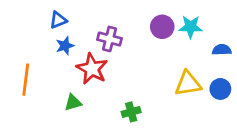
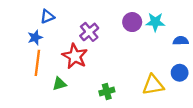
purple cross: (109, 39) -> (89, 32), turned 36
blue star: (65, 46) -> (35, 37), moved
orange line: (26, 80) -> (37, 63), moved
yellow triangle: (188, 84) -> (153, 85), moved

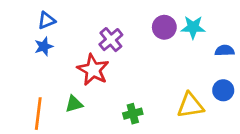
blue triangle: (47, 17) -> (46, 20), moved
orange line: (37, 63) -> (38, 114), moved

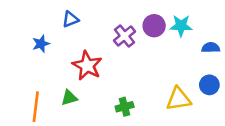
blue triangle: (46, 20) -> (71, 19), moved
purple cross: (111, 40) -> (125, 36), moved

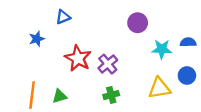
cyan star: (181, 26) -> (162, 49), moved
purple cross: (125, 36) -> (108, 64), moved
green triangle: (69, 98) -> (60, 96), moved

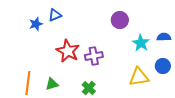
blue star: (37, 39) -> (36, 24), moved
cyan star: (162, 49) -> (141, 43), turned 30
purple cross: (108, 64) -> (94, 56), turned 30
green cross: (111, 95) -> (89, 88), moved, turned -32

